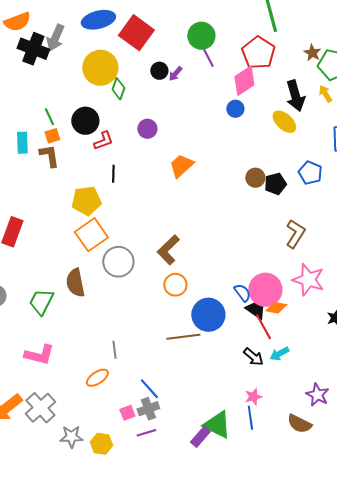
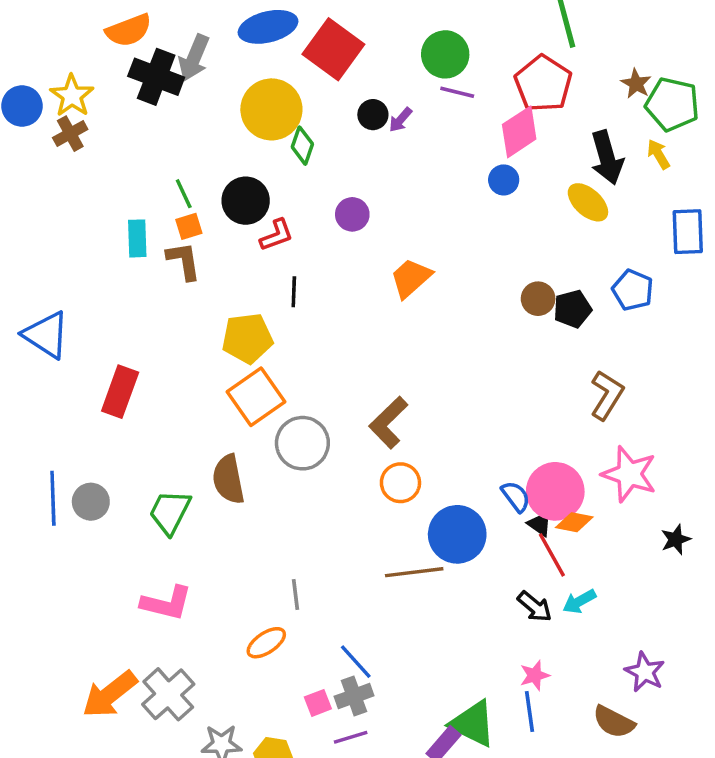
purple line: (208, 58) -> (457, 92), turned -48
black triangle: (256, 309) -> (540, 524), size x0.7

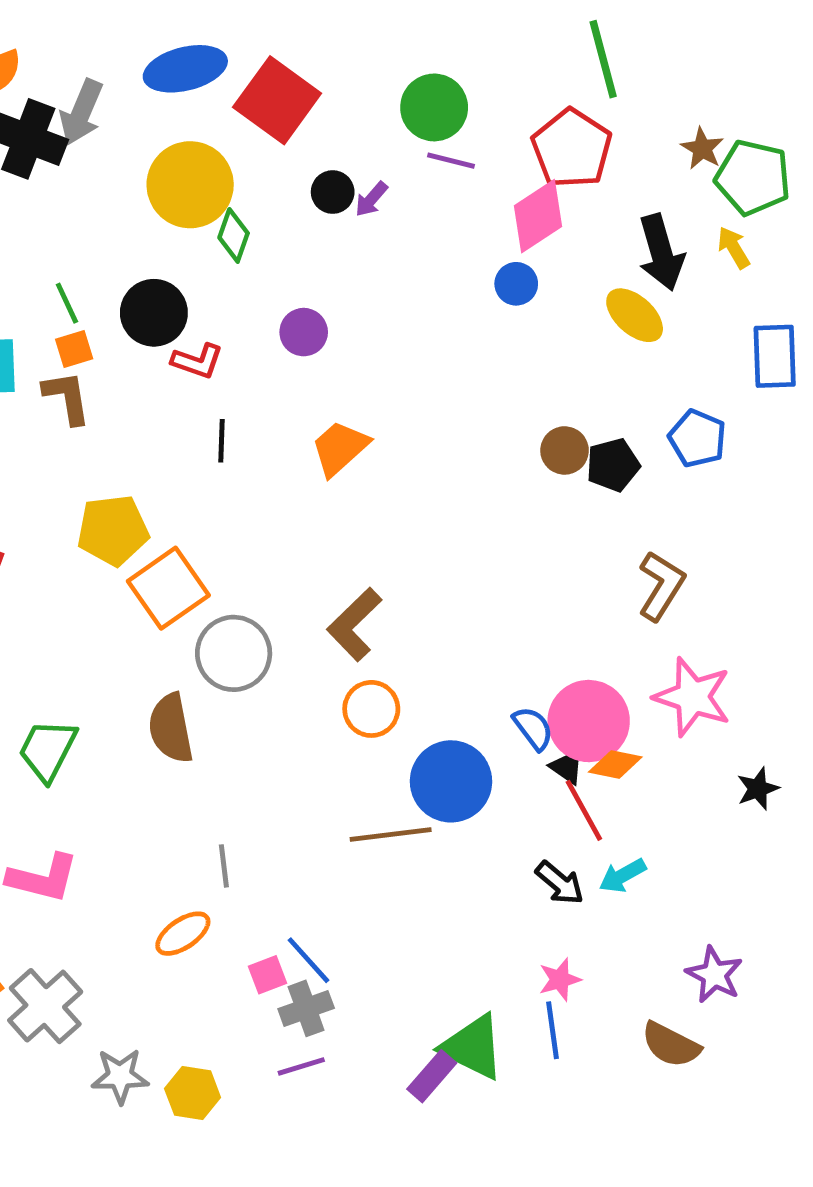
red L-shape: (277, 235) -> (197, 361), turned 39
orange trapezoid: (411, 278) -> (340, 448), moved
yellow pentagon: (247, 338) -> (113, 530), moved
brown semicircle: (228, 479) -> (171, 728), moved
pink square: (318, 703) -> (267, 975), moved

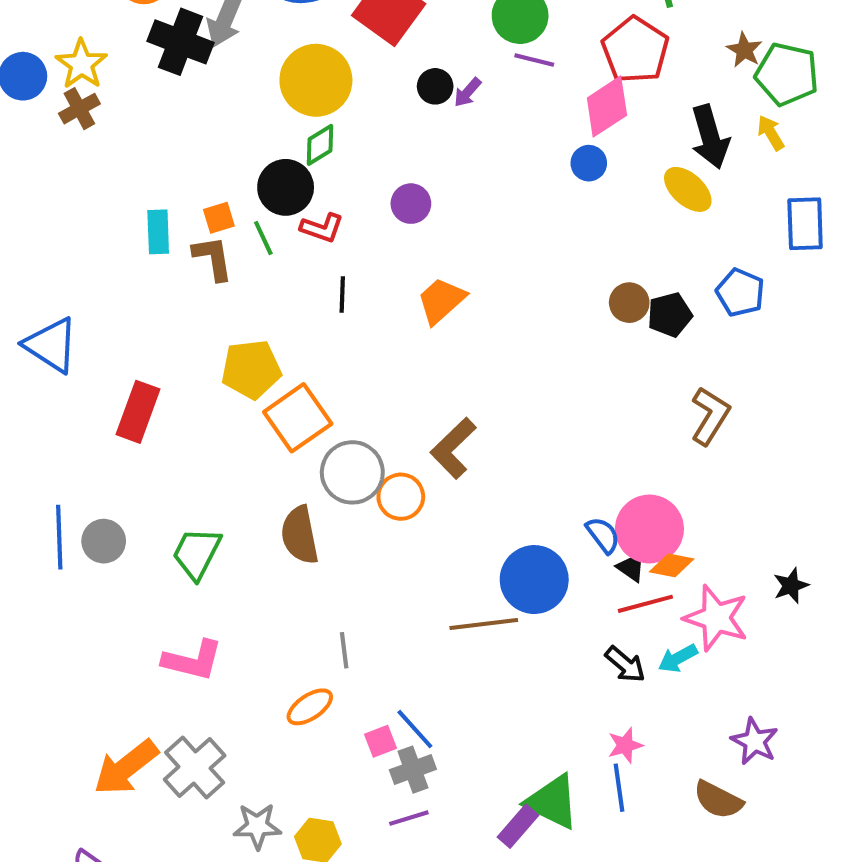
green diamond: (234, 235) -> (320, 145), moved, turned 39
green line: (67, 303) -> (263, 238), moved
pink star: (693, 697) -> (716, 618), moved
orange circle: (371, 709) -> (401, 497), moved
red line: (584, 810) -> (645, 604), turned -76

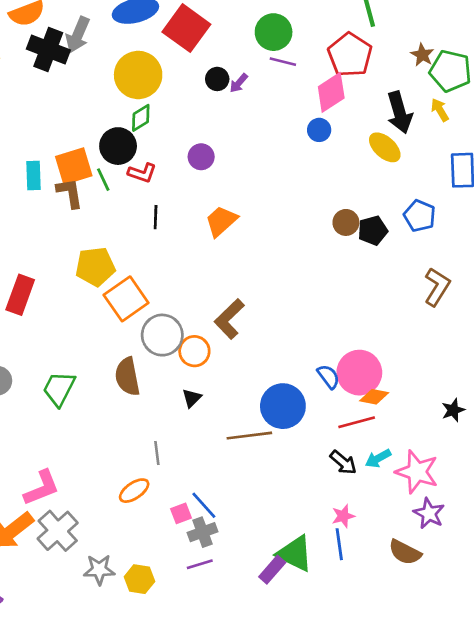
orange square: (219, 218) -> (74, 166), size x1.8
brown L-shape: (710, 416) -> (437, 287), moved
black triangle: (631, 567) -> (192, 398), moved, turned 40
pink star: (716, 618) -> (417, 472), moved
pink L-shape: (193, 660) -> (42, 488), moved, turned -36

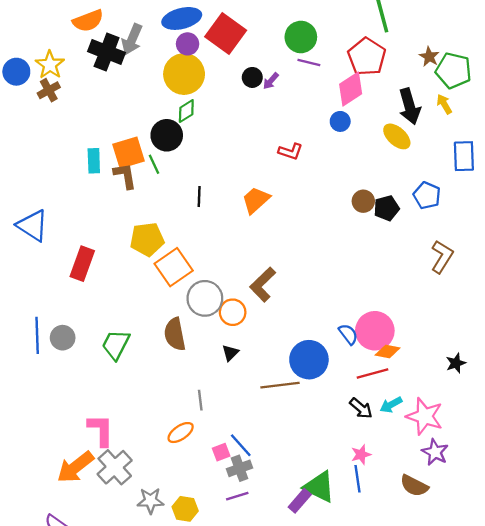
purple circle: (201, 157) -> (188, 44), moved
red L-shape: (142, 173) -> (290, 151), moved
pink L-shape: (42, 488) -> (101, 430), turned -68

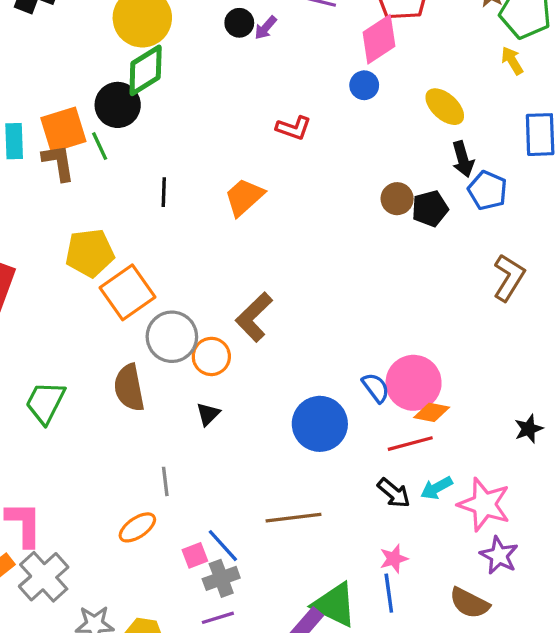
black arrow: (410, 106) -> (463, 159), moved, size x0.7
green diamond: (186, 111) -> (146, 70), size x1.5
brown line: (280, 385) -> (294, 518), moved

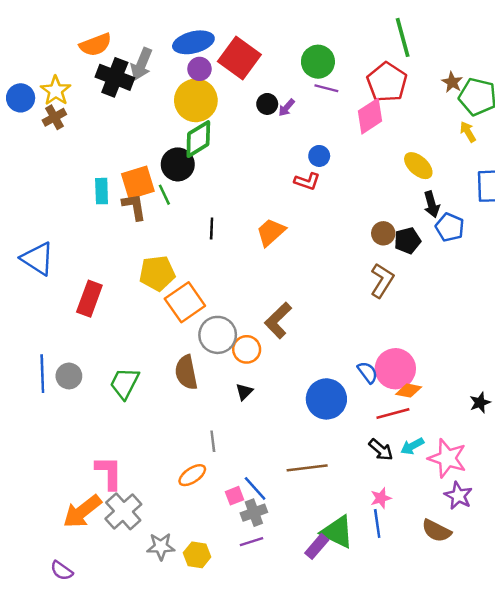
blue circle: (364, 85) -> (319, 156), moved
brown L-shape: (509, 278) -> (382, 280), moved

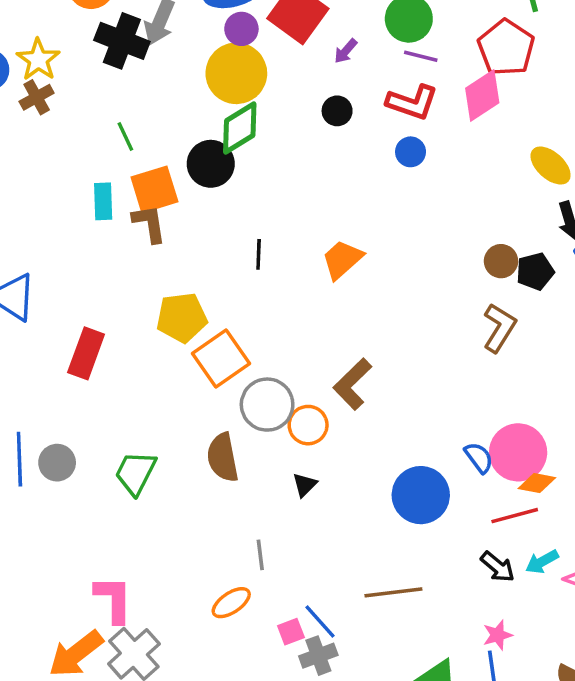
black circle: (267, 104) -> (337, 111), moved
purple arrow: (287, 108) -> (346, 51), moved
red L-shape: (307, 181) -> (412, 102), moved, size x1.4
green line: (164, 195) -> (125, 136), moved

